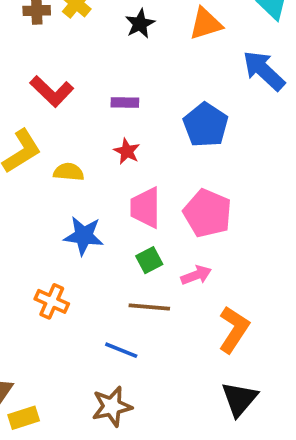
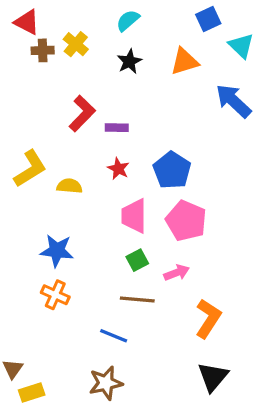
red L-shape: (52, 91) -> (82, 113), moved, turned -90
blue pentagon: (206, 125) -> (172, 170), moved
blue star: (84, 236) -> (57, 251), moved

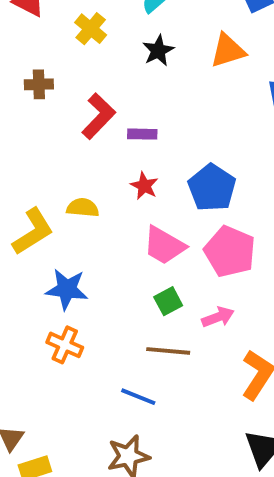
brown cross: (43, 50) -> (39, 84), moved
yellow L-shape: (30, 169) -> (33, 232), moved
pink trapezoid: (134, 216) -> (164, 245), turned -60

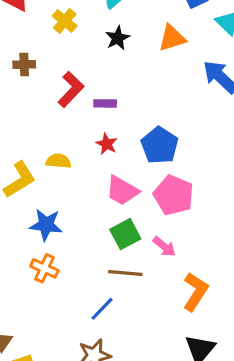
green square: (168, 301) -> (125, 234), size x1.4
pink arrow: (218, 317) -> (164, 247), turned 60
blue line: (138, 397) -> (102, 309), turned -68

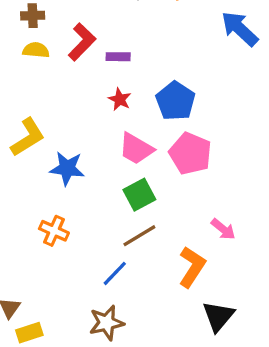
yellow semicircle: (58, 161) -> (36, 50), moved
blue star: (46, 225) -> (67, 168), moved
pink arrow: (164, 247) -> (223, 229), moved
brown line: (125, 273) -> (139, 236), turned -36
orange L-shape: (195, 292) -> (192, 267), moved

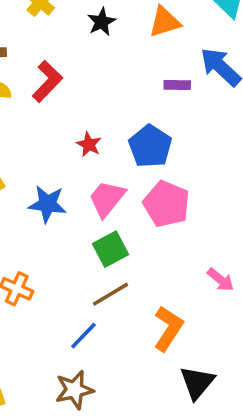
purple rectangle: (118, 57) -> (177, 85), moved
pink trapezoid: (136, 149) -> (107, 199), turned 99
blue star: (67, 168) -> (47, 204), moved
pink arrow: (223, 229) -> (221, 280), moved

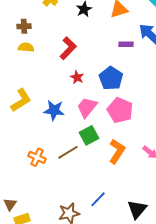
red L-shape: (47, 81) -> (68, 48), moved
brown line: (110, 294) -> (68, 152), moved
orange L-shape: (168, 328) -> (117, 151), moved
blue line: (83, 336) -> (98, 199), moved

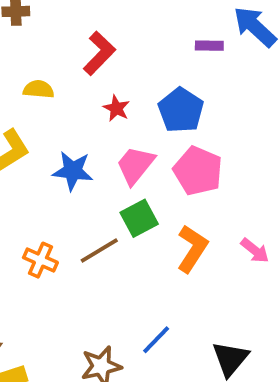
yellow semicircle: (26, 47) -> (39, 89), moved

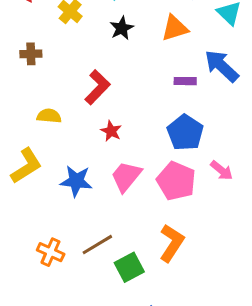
blue pentagon: (181, 110) -> (185, 133), moved
green square: (139, 218) -> (129, 267), moved
pink arrow: (255, 251) -> (222, 170), moved

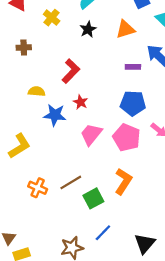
blue pentagon: (185, 133) -> (133, 103), turned -30
yellow L-shape: (26, 166) -> (19, 146), moved
blue star: (76, 181) -> (55, 115), moved

